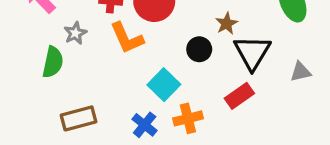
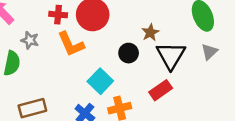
gray star: (75, 33) -> (30, 40), turned -30
gray triangle: (301, 72) -> (209, 52), moved, turned -30

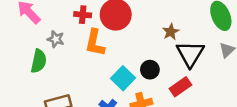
orange L-shape: (71, 44) -> (95, 43), turned 36
black circle: (129, 53) -> (150, 70), moved

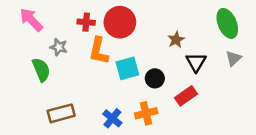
black triangle: (190, 54) -> (196, 62), size x0.7
green semicircle: (39, 61) -> (41, 70), turned -35
cyan square: (123, 78) -> (127, 68), moved, turned 30

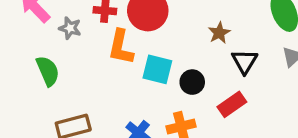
gray star: (59, 47) -> (70, 28), moved
cyan square: (127, 68) -> (157, 69), turned 30

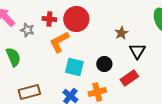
orange L-shape: (121, 47) -> (59, 42), turned 50
cyan square: (157, 69) -> (74, 67), moved

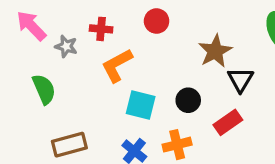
red circle: (76, 19) -> (157, 21), moved, size x0.6
brown star: (121, 33) -> (215, 51), size x1.5

